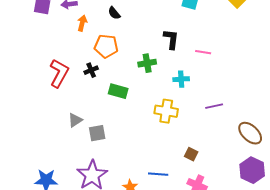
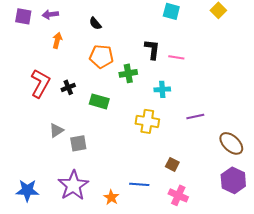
orange arrow: (82, 23) -> (57, 40), moved
orange pentagon: (106, 46) -> (101, 56), moved
pink line: (203, 52) -> (176, 57), moved
black cross: (91, 70) -> (68, 87), moved

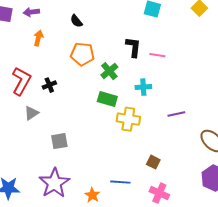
green cross: (128, 73) -> (109, 71), turned -30
green rectangle: (99, 101) -> (107, 99), moved
gray triangle: (56, 130) -> (31, 113), moved

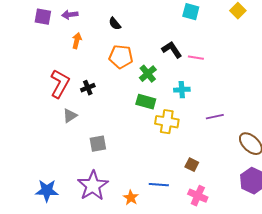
black L-shape: (133, 47) -> (172, 50), turned -40

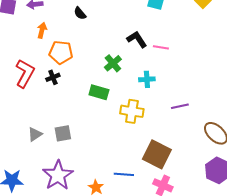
orange pentagon: (121, 57) -> (61, 52), moved
green rectangle: (146, 102) -> (99, 92), moved
gray triangle: (70, 116) -> (35, 134), moved
brown square: (192, 165) -> (157, 154), size x2.0

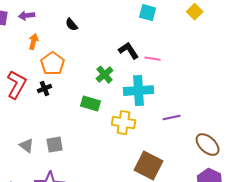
orange pentagon: (61, 52) -> (53, 64), turned 30
cyan cross: (147, 79) -> (139, 91), size x1.8
gray triangle: (35, 134) -> (27, 146), turned -49

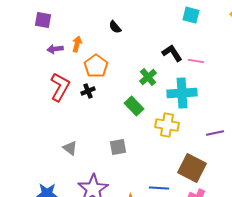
purple arrow: (27, 16) -> (55, 49), moved
green rectangle: (91, 104) -> (134, 106), turned 30
purple line: (172, 118) -> (215, 133), moved
gray square: (55, 145) -> (118, 147), moved

